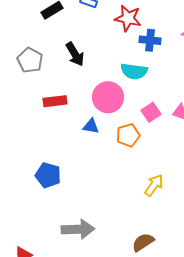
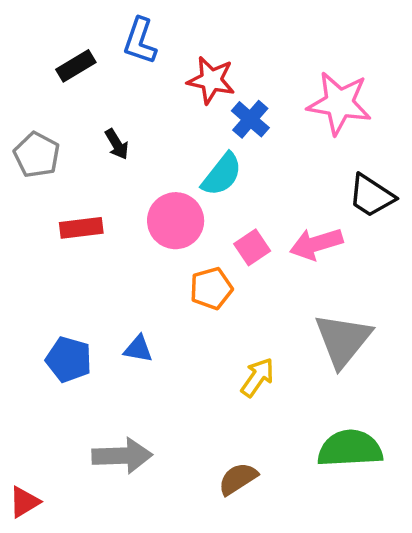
blue cross: (150, 40) -> (250, 119), turned 35
black arrow: (75, 54) -> (117, 144), size x0.7
cyan semicircle: (134, 71) -> (222, 174), turned -60
blue triangle: (91, 126) -> (138, 349), moved

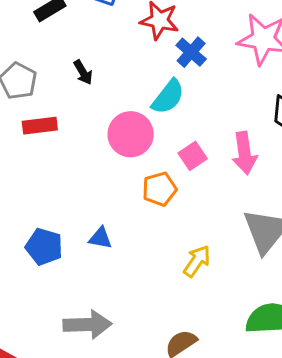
red rectangle: (81, 228) -> (40, 126), moved
pink arrow: (316, 244) -> (244, 153), turned -81

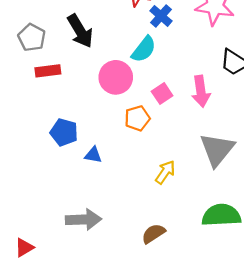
black arrow: (83, 72) -> (80, 31), size x1.8
blue pentagon: (44, 247) -> (64, 132), moved

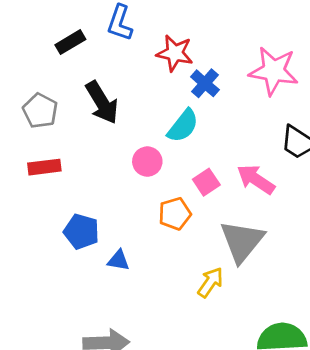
red rectangle: (48, 71) -> (44, 167), moved
pink circle: (116, 77) -> (147, 162), size x0.7
pink arrow: (201, 91) -> (256, 179), turned 132
gray triangle: (217, 150) -> (242, 241), moved

